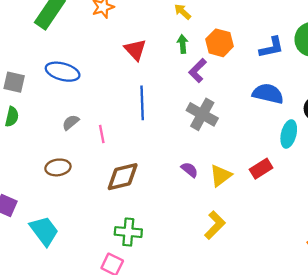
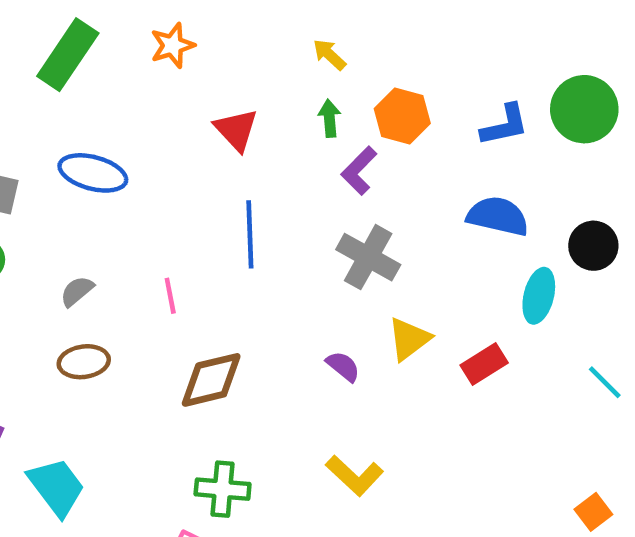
gray semicircle: (71, 122) -> (77, 291), moved
yellow triangle: (221, 176) -> (409, 339), moved
yellow L-shape: (215, 225) -> (354, 475), moved, turned 88

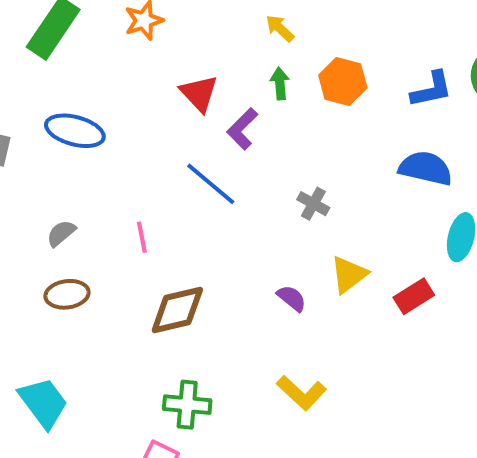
purple L-shape: (359, 171) -> (242, 129), moved
blue line: (250, 234) -> (211, 184), turned -48
gray cross: (368, 257) -> (313, 204), size x0.6

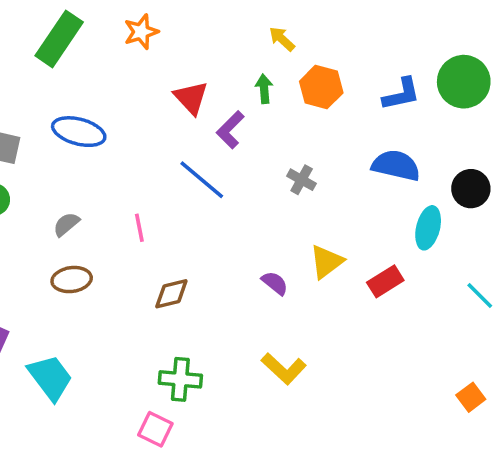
yellow arrow: (280, 28) -> (282, 39), moved
gray cross: (313, 204) -> (302, 180), moved
brown diamond: (177, 310) -> (171, 294), size x0.7

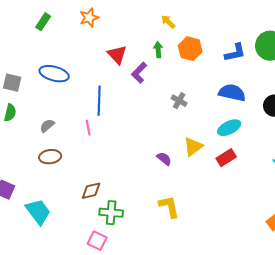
green rectangle: (59, 39) -> (43, 22), size x0.6
blue line: (202, 180) -> (99, 101), moved, turned 52
cyan ellipse: (428, 228) -> (229, 128), moved, turned 50
brown diamond: (171, 294) -> (91, 191), moved
yellow L-shape: (284, 369) -> (169, 207), turned -145

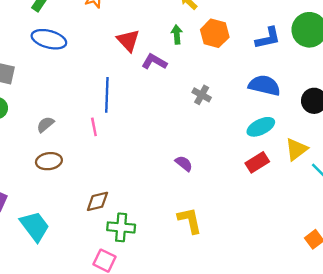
purple L-shape: (139, 73) -> (154, 62), turned 75
blue ellipse: (54, 74) -> (49, 39), moved
yellow triangle: (193, 147) -> (296, 149), moved

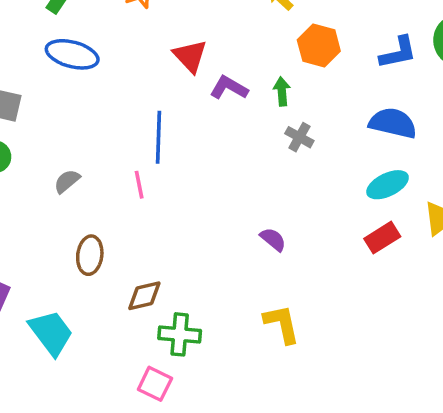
green arrow: (177, 34) -> (282, 91), moved
brown ellipse: (49, 161) -> (90, 255), moved, turned -75

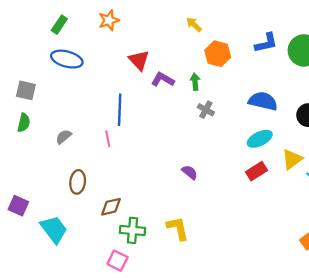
blue L-shape: (398, 53) -> (266, 43), moved
yellow L-shape: (282, 324) -> (178, 228), moved

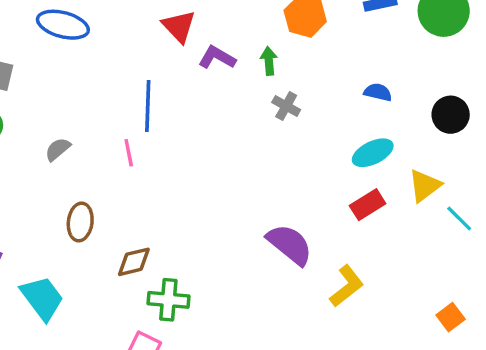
blue semicircle: (263, 101) -> (378, 92), size x0.6
purple semicircle: (190, 172) -> (290, 244), moved, size x1.8
yellow L-shape: (178, 228) -> (347, 286), moved, turned 64

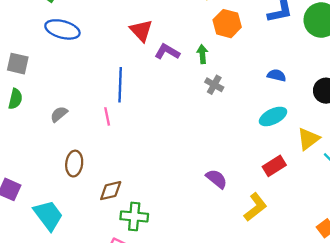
red rectangle: (368, 205) -> (274, 166), moved
purple semicircle: (290, 244) -> (217, 179), size x0.7

